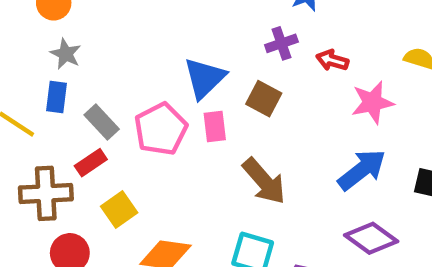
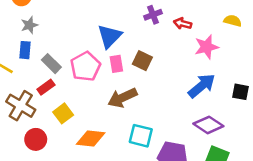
gray star: (66, 54) -> (29, 25), turned 30
brown square: (264, 99) -> (142, 61), moved
brown arrow: (264, 181) -> (122, 98), moved, turned 108
brown cross: (46, 193) -> (21, 106), turned 36

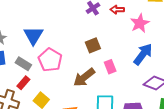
blue triangle: (110, 36) -> (33, 35), moved
brown square: (142, 61) -> (93, 45), turned -35
pink rectangle: (116, 64) -> (110, 67), moved

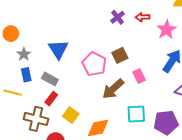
pink pentagon: (50, 60) -> (94, 64), moved

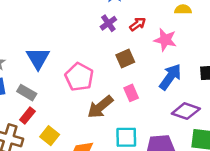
red arrow: (142, 17) -> (138, 24), turned 144
pink star: (167, 30) -> (165, 40), turned -30
brown square: (120, 55) -> (125, 59), moved

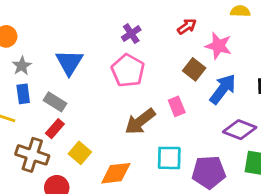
purple cross: (108, 23) -> (131, 34), moved
brown square: (125, 59) -> (194, 69), moved, turned -30
pink pentagon: (79, 77) -> (128, 71), moved

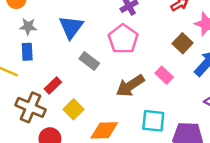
gray star: (22, 66) -> (28, 26), turned 30
gray rectangle: (55, 102) -> (89, 61), moved
pink rectangle: (177, 106) -> (164, 75), turned -30

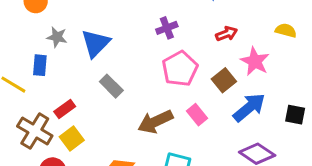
gray star: (28, 26) -> (57, 37), moved
pink pentagon: (123, 39) -> (180, 69), moved
yellow square: (74, 109) -> (72, 139), moved

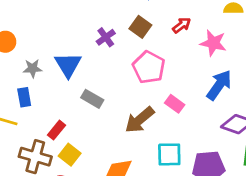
purple cross: (167, 28) -> (106, 37), moved
brown square: (224, 80) -> (140, 27), moved

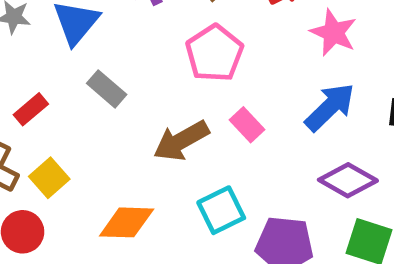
red rectangle: (56, 130) -> (31, 109), moved
cyan square: (169, 154) -> (221, 210), turned -36

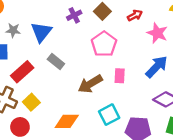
red rectangle: (31, 109) -> (22, 72), size x1.5
pink rectangle: (247, 125) -> (120, 76), turned 48

